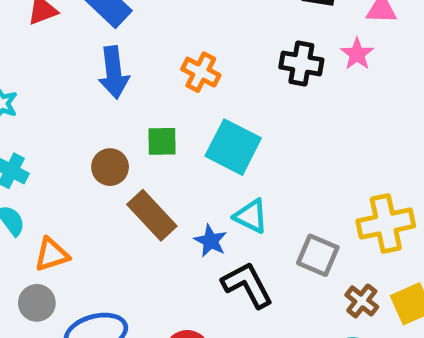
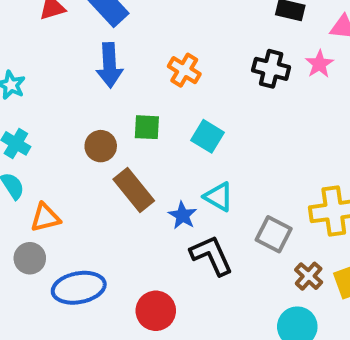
cyan square: (233, 147) -> (208, 136), size x0.7

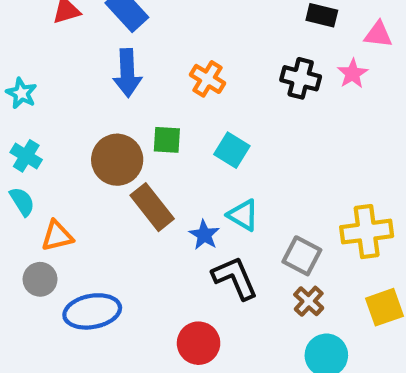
brown circle: (101, 146) -> (117, 160), size x1.5
brown cross: (309, 276) -> (309, 301), moved
red circle: (156, 311) -> (199, 343), moved

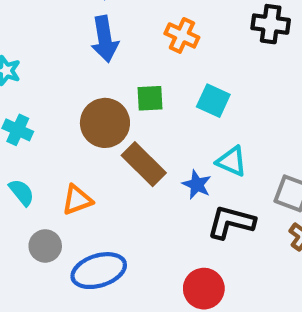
cyan semicircle: (22, 201) -> (22, 192), moved
orange triangle: (57, 236) -> (77, 200), moved
black L-shape: (235, 278) -> (231, 222), turned -45

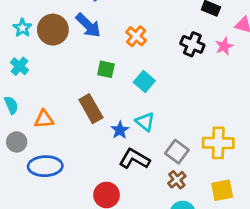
blue arrow: (105, 39) -> (88, 25), turned -52
brown circle: (105, 123) -> (53, 30), moved

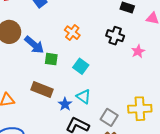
blue arrow: (88, 25) -> (34, 45), moved
pink star: (224, 46) -> (138, 51), moved
brown rectangle: (91, 109) -> (42, 89), turned -35

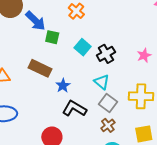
black cross: (115, 36) -> (106, 54), moved, turned 36
pink star: (138, 51) -> (144, 55), moved
cyan triangle: (84, 97) -> (102, 82), moved

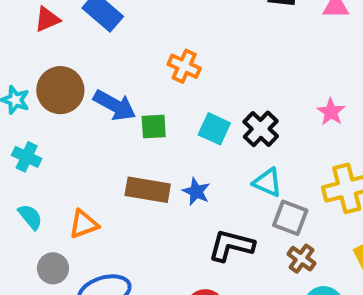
blue star: (63, 86) -> (196, 192), moved

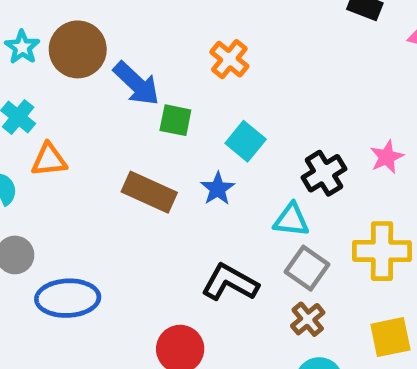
black cross: (261, 129) -> (324, 173), moved
cyan triangle: (268, 182) -> (291, 220), turned -32
blue star: (196, 192) -> (218, 189), moved
orange triangle: (84, 224) -> (49, 160), moved

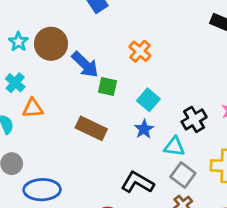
blue star: (218, 189) -> (144, 129), moved

